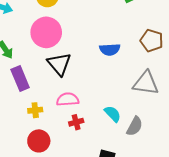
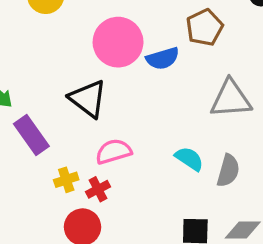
pink circle: (46, 32) -> (118, 42), moved
brown pentagon: (152, 41) -> (205, 27), moved, turned -30
red cross: (76, 122) -> (98, 189), moved

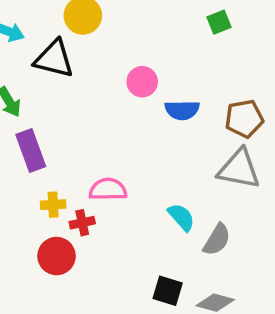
brown pentagon: (205, 27) -> (244, 119), moved
pink circle: (118, 42) -> (142, 82), size x0.6
black triangle: (88, 99) -> (54, 59), moved, turned -39

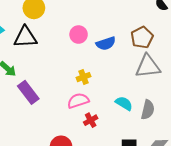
yellow cross: (53, 205) -> (84, 77), moved
red cross: (82, 223) -> (91, 120), moved

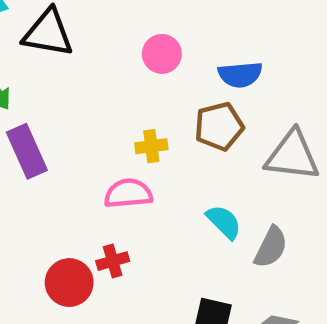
brown pentagon: (142, 37) -> (219, 126), moved
blue semicircle: (106, 43) -> (240, 75), moved
red cross: (91, 120) -> (113, 261), moved

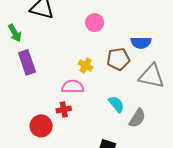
blue semicircle: (240, 75) -> (141, 43), moved
yellow cross: (151, 146) -> (86, 65), turned 32
red cross: (113, 261) -> (64, 109), moved

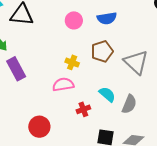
blue semicircle: (141, 43) -> (107, 18), moved
gray triangle: (151, 76) -> (136, 62), turned 40
red cross: (64, 109) -> (83, 109), moved

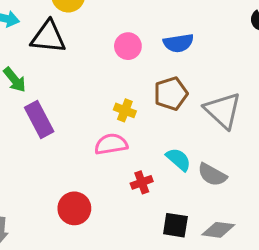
gray semicircle: (129, 104) -> (212, 175), turned 96

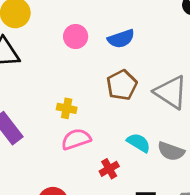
pink circle: (128, 46) -> (76, 37), moved
yellow cross: (125, 110) -> (67, 108), moved

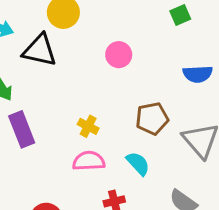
blue semicircle: (121, 39) -> (198, 74), moved
cyan semicircle: (139, 143) -> (138, 163), moved

